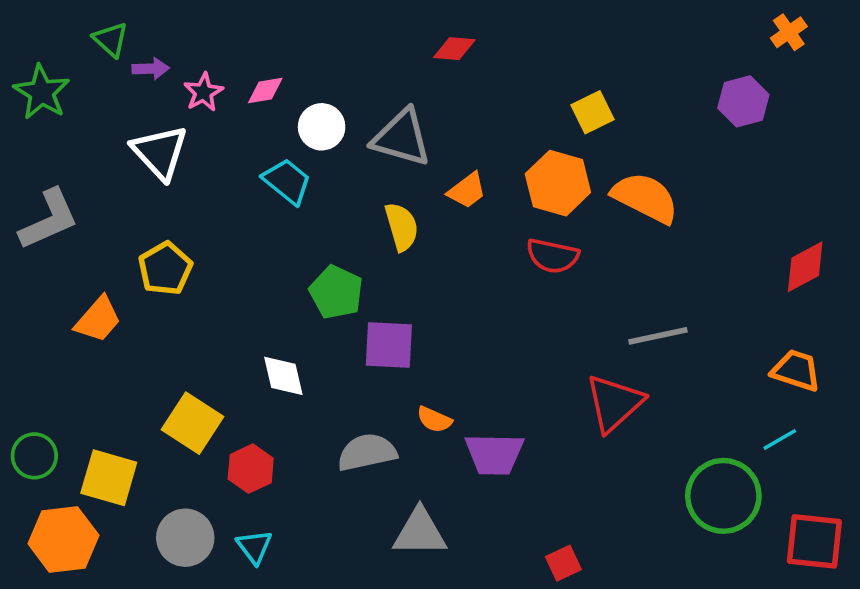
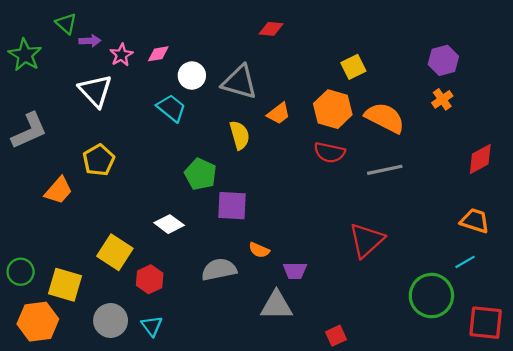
orange cross: (789, 32) -> (442, 99), moved
gray line: (658, 336) -> (385, 170), moved
white diamond: (283, 376) -> (169, 224), turned -40
purple trapezoid: (494, 454) -> (295, 271), size x0.7
gray triangle: (420, 532) -> (276, 305), moved

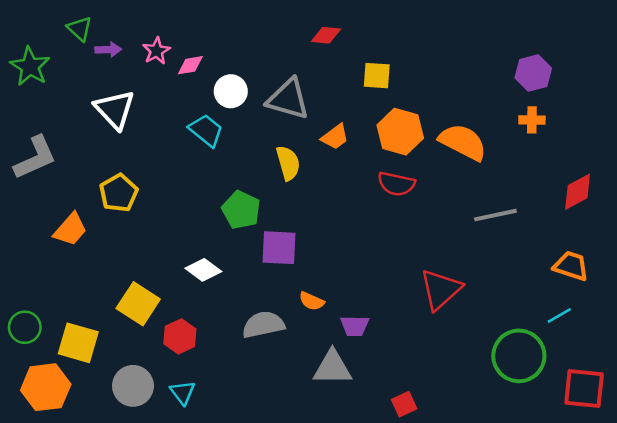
pink star: (121, 55) -> (156, 51), moved
yellow square: (353, 67) -> (377, 76), moved, turned 30
orange cross: (442, 99) -> (532, 120), turned 36
gray line: (385, 170) -> (495, 215), moved

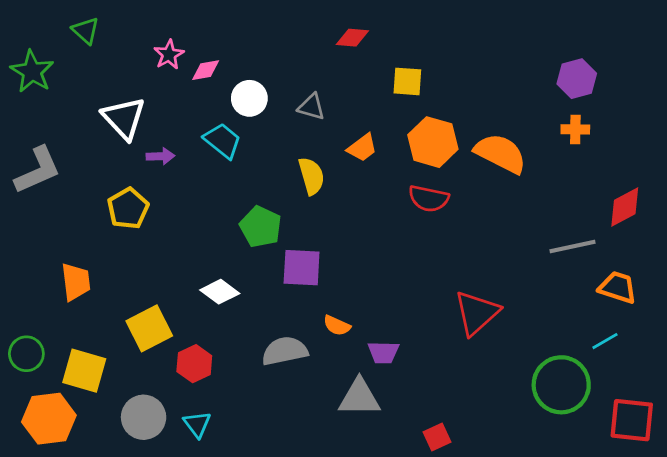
purple arrow: (108, 50) -> (160, 156), moved
gray triangle: (288, 99) -> (311, 107), size x0.6
gray line: (495, 215) -> (572, 247), moved
orange trapezoid: (70, 229) -> (76, 282), moved, turned -48
yellow square: (138, 304) -> (149, 328), turned 30

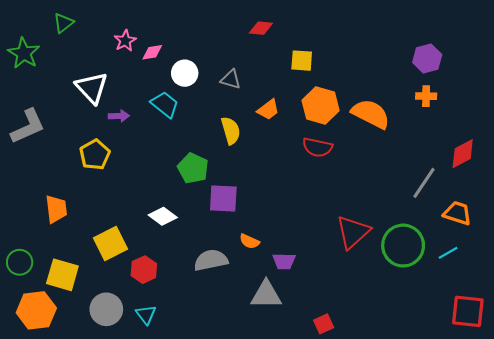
green triangle: (86, 31) -> (63, 23), turned 40
gray line: (572, 247) -> (424, 183), turned -44
green circle: (561, 385) -> (403, 246), moved

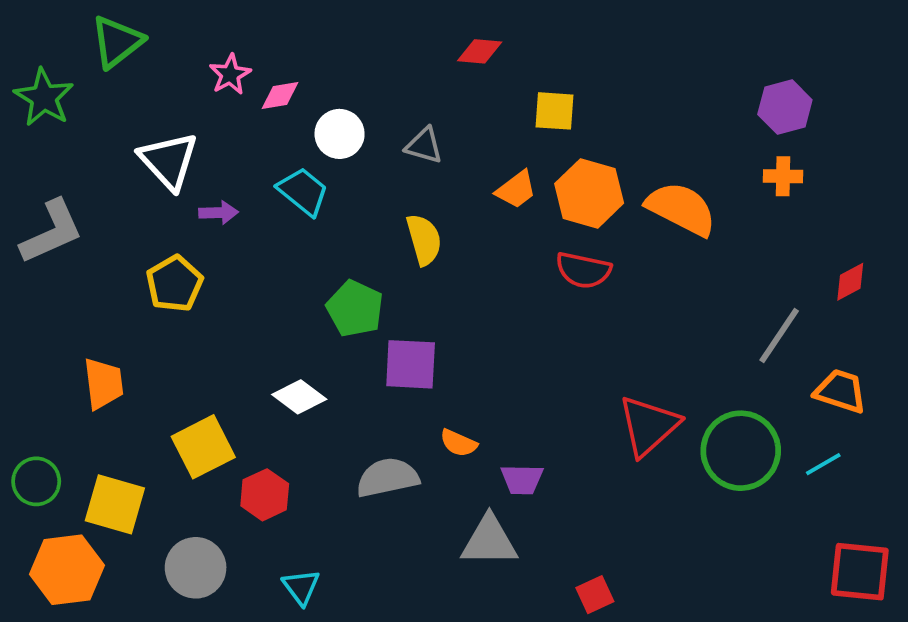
green triangle: (63, 23) -> (117, 42), size x1.4
orange trapezoid: (268, 110) -> (516, 190), moved
red diamond: (463, 154) -> (850, 282), size x0.7
cyan triangle: (146, 315) -> (301, 587), moved

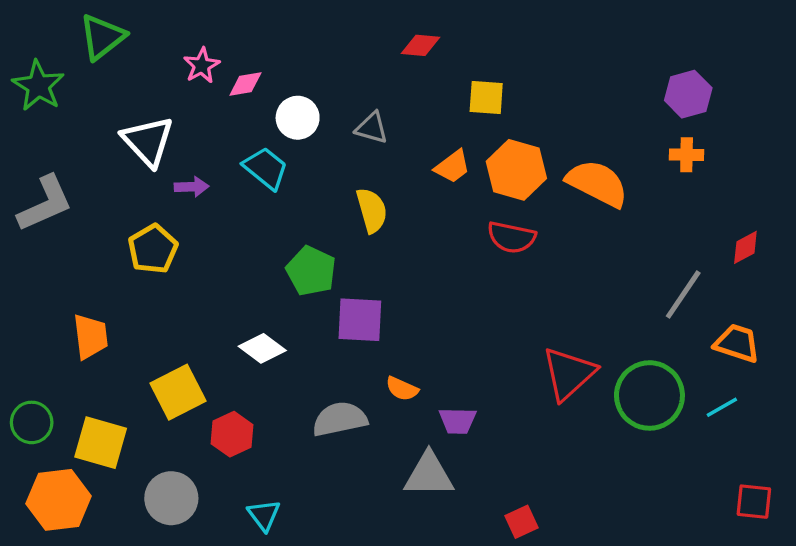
red square: (860, 572) -> (754, 502), size x0.7

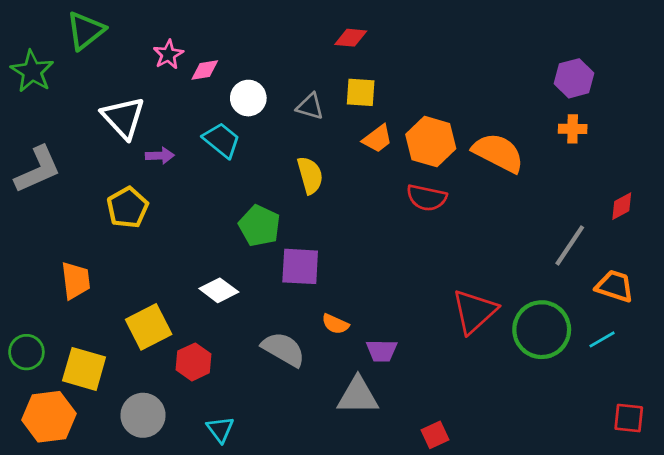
yellow square: (486, 98) -> (361, 92), moved
gray semicircle: (340, 419) -> (283, 349), turned 42

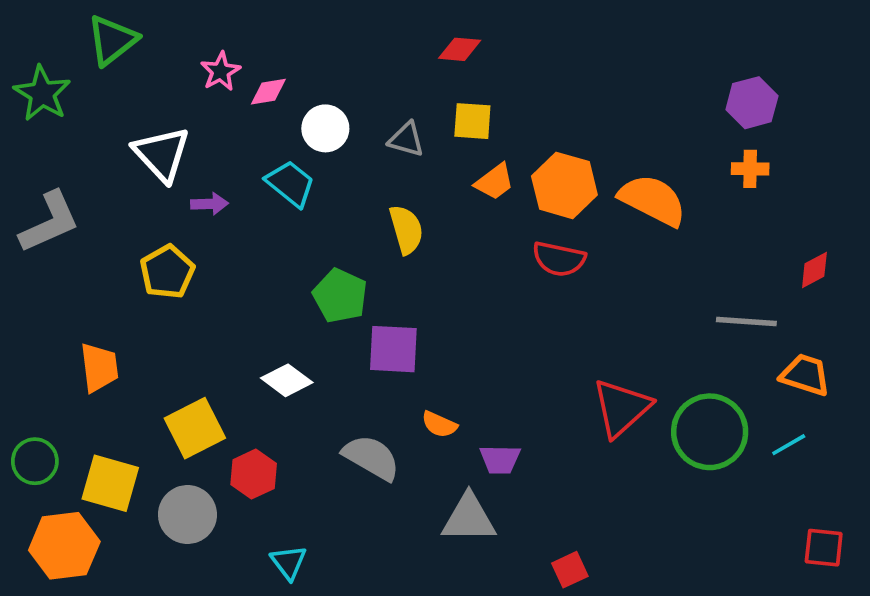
gray line: (570, 245) -> (746, 321), turned 60
gray circle: (143, 415) -> (187, 515), moved

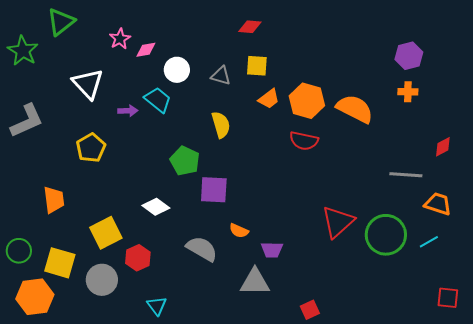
purple arrow: (210, 204) -> (128, 111), moved

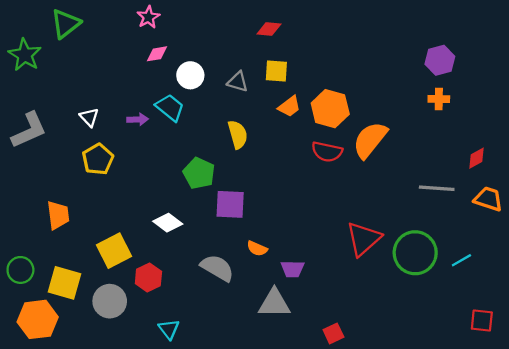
pink star: (120, 39) -> (148, 17), moved
white triangle: (88, 84) -> (89, 117), moved, size x0.6
orange semicircle: (355, 109) -> (370, 140), moved, turned -78
orange trapezoid: (438, 204) -> (488, 199), moved

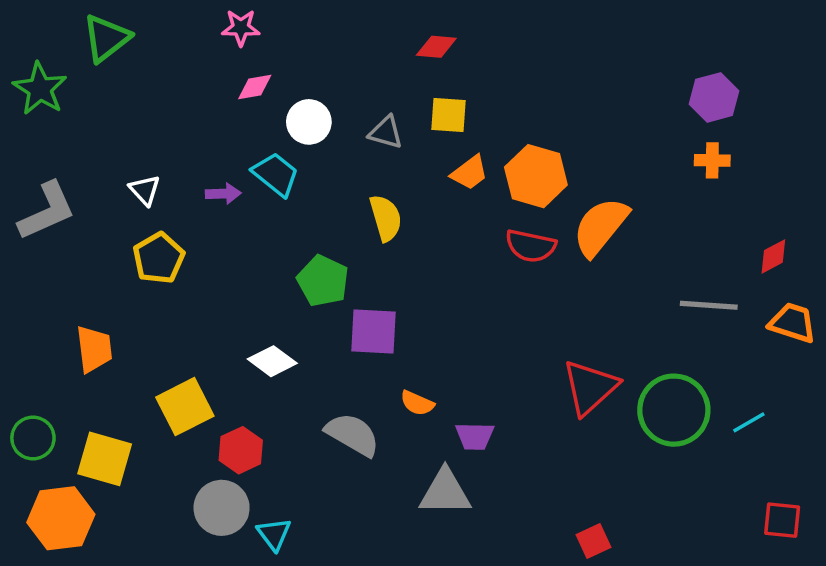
pink star: (148, 17) -> (241, 28), turned 30
gray circle: (110, 301) -> (222, 508), moved
red square: (333, 333) -> (594, 541), moved

